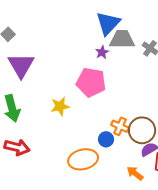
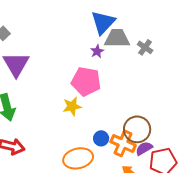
yellow star: (60, 106) -> (72, 106), moved
orange cross: (120, 126) -> (123, 143), moved, size x1.4

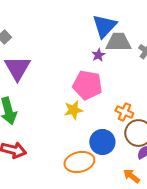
blue circle: (101, 138) -> (102, 142), size x1.6
orange cross: (123, 143) -> (124, 112), moved, size x0.7

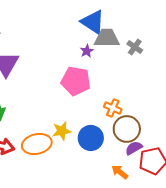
blue triangle: (104, 26) -> (93, 22), turned -40
yellow star: (73, 110) -> (62, 131), moved
orange ellipse: (79, 162) -> (37, 144), moved

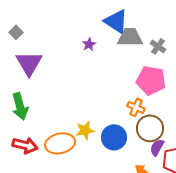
purple star: (87, 51) -> (89, 44), moved
pink pentagon: (76, 81) -> (151, 80), moved
purple semicircle: (134, 148) -> (157, 147), turned -30

